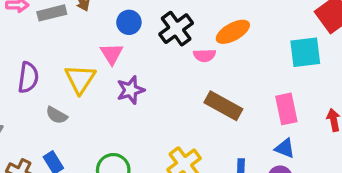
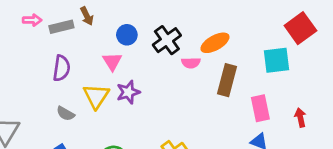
purple semicircle: (28, 77) -> (61, 68), moved
yellow triangle: (80, 79) -> (96, 96), moved
brown rectangle: (223, 106) -> (227, 80), moved, turned 76

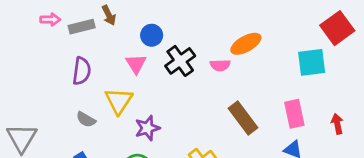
black cross: (167, 40) -> (180, 61), moved
brown rectangle: (227, 80) -> (243, 118), moved, turned -52
purple star: (128, 92) -> (147, 128), moved

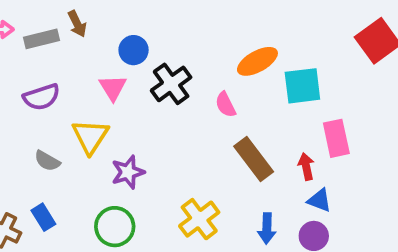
cyan square: (312, 62) -> (302, 86), moved
pink semicircle: (220, 65) -> (226, 105), moved, turned 66
purple semicircle: (82, 71) -> (42, 97), turned 64
pink rectangle: (294, 114) -> (336, 138), moved
red arrow: (337, 124) -> (306, 166), moved

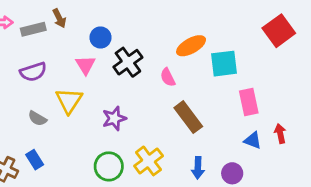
red arrow: (306, 166) -> (280, 134), moved
purple star: (128, 172) -> (114, 118), moved
blue triangle: (319, 200) -> (253, 140), moved
green circle: (115, 227) -> (109, 166), moved

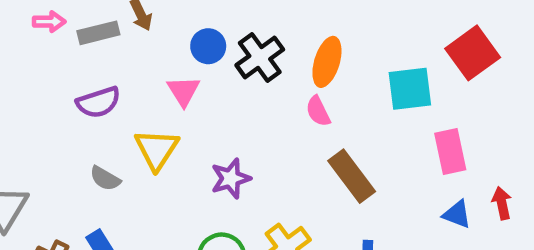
red square: (279, 31) -> (473, 53), moved
orange ellipse: (191, 46) -> (327, 62), moved, turned -44
black cross: (128, 62) -> (260, 57), moved

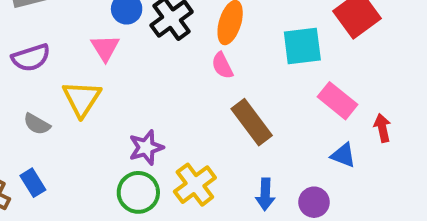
pink rectangle: (450, 152) -> (337, 101), turned -39
purple star: (231, 178) -> (146, 147), moved
red arrow: (502, 203) -> (382, 128), moved

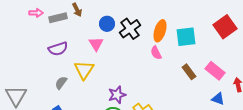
cyan square: (302, 46) -> (186, 37), moved
brown rectangle: (252, 122) -> (189, 72), moved, size x0.7
gray semicircle: (37, 124) -> (61, 83), turned 96

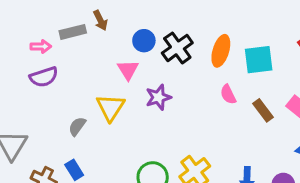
pink arrow: (36, 13) -> (41, 46), moved
purple semicircle: (58, 49) -> (44, 77), moved
pink semicircle: (156, 53) -> (228, 94), moved
purple star: (117, 95) -> (158, 97), moved

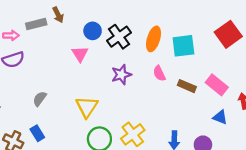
purple star: (158, 97) -> (121, 75), moved
yellow triangle: (111, 107) -> (87, 107), moved
brown rectangle: (263, 110) -> (187, 86), turned -30

